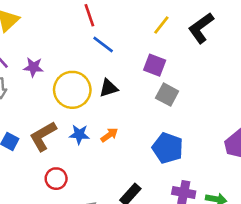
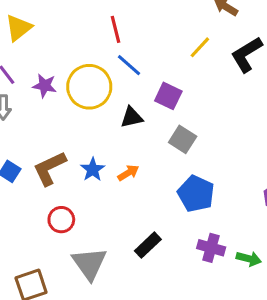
purple square: (155, 65) -> (168, 96), moved
yellow circle: (72, 90) -> (89, 87), moved
gray square: (167, 95) -> (183, 139), moved
blue star: (79, 134) -> (93, 169), turned 30

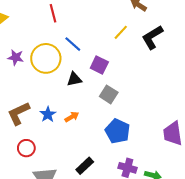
red line: (115, 29) -> (53, 13), moved

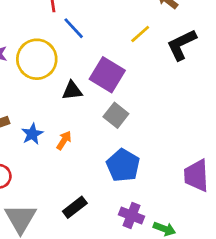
blue line: (73, 44) -> (74, 28), moved
purple square: (99, 65) -> (107, 75), size x1.4
orange arrow: (72, 117) -> (64, 140), turned -32

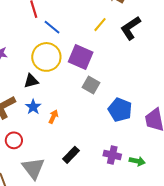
yellow circle: (37, 59) -> (46, 57), moved
black triangle: (72, 91) -> (31, 81), moved
orange arrow: (64, 140) -> (53, 117), moved
blue pentagon: (123, 165) -> (120, 110), moved

